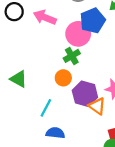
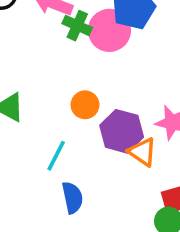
green cross: (72, 56) -> (77, 26), moved, turned -35
blue semicircle: (55, 133) -> (72, 198), turned 72

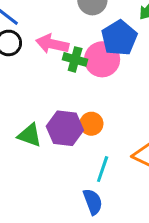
purple hexagon: (122, 131) -> (65, 128), moved
cyan line: (56, 156) -> (103, 169), moved

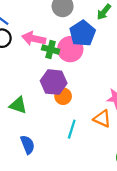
purple hexagon: (65, 128) -> (54, 82), moved
blue semicircle: (93, 202) -> (28, 145), moved

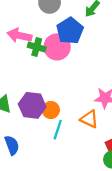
purple hexagon: (54, 82) -> (32, 105), moved
orange circle: (63, 96) -> (51, 110), moved

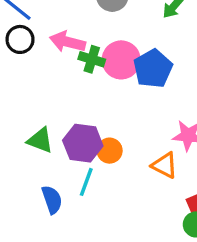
blue pentagon: (70, 31) -> (153, 69), moved
cyan line: (58, 130) -> (86, 182), moved

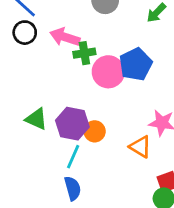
green cross: (92, 59) -> (84, 53), turned -30
pink circle: (121, 60) -> (108, 72), moved
blue semicircle: (52, 200) -> (73, 188), moved

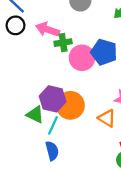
blue pentagon: (136, 64) -> (104, 52), turned -30
green triangle: (36, 119) -> (35, 115), moved
orange circle: (95, 131) -> (70, 105), size x1.6

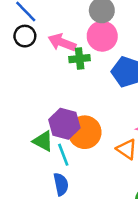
pink circle: (82, 58) -> (102, 36), moved
cyan line: (53, 125) -> (63, 155), turned -48

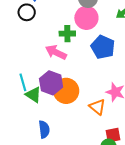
pink arrow: (62, 42) -> (56, 52), moved
cyan line: (63, 155) -> (23, 82), moved

